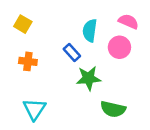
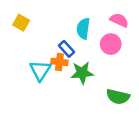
orange cross: (28, 61) -> (59, 62), moved
cyan triangle: (34, 109) -> (40, 70), moved
green semicircle: (113, 109) -> (118, 97), moved

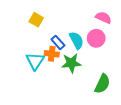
yellow square: (21, 23) -> (36, 20), moved
cyan semicircle: (83, 29) -> (77, 40), moved, turned 144
green semicircle: (118, 97) -> (102, 84), turned -78

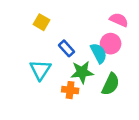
cyan semicircle: (77, 40) -> (99, 53), moved
orange cross: (52, 54) -> (70, 90), moved
green semicircle: (102, 84) -> (111, 84), moved

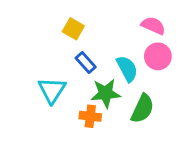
yellow square: (42, 22) -> (73, 29), moved
pink circle: (111, 44) -> (158, 56), moved

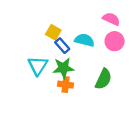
yellow square: (73, 29) -> (53, 32), moved
cyan semicircle: (127, 69) -> (84, 40), moved, turned -48
green star: (106, 93) -> (63, 68), moved

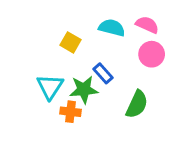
cyan semicircle: (84, 40) -> (112, 28), moved
blue rectangle: (62, 46) -> (103, 73), moved
orange cross: (66, 85) -> (71, 112), moved

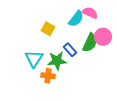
pink semicircle: (147, 25) -> (90, 13), moved
cyan semicircle: (112, 28) -> (76, 19), turned 114
green semicircle: (137, 104) -> (90, 43), moved

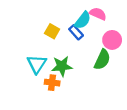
green semicircle: (90, 43) -> (102, 60), moved
blue rectangle: (70, 50) -> (76, 32), moved

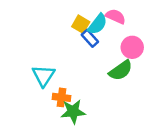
yellow square: (52, 31) -> (81, 24), moved
green semicircle: (102, 60) -> (121, 70), turned 30
green star: (62, 66) -> (73, 112), moved

